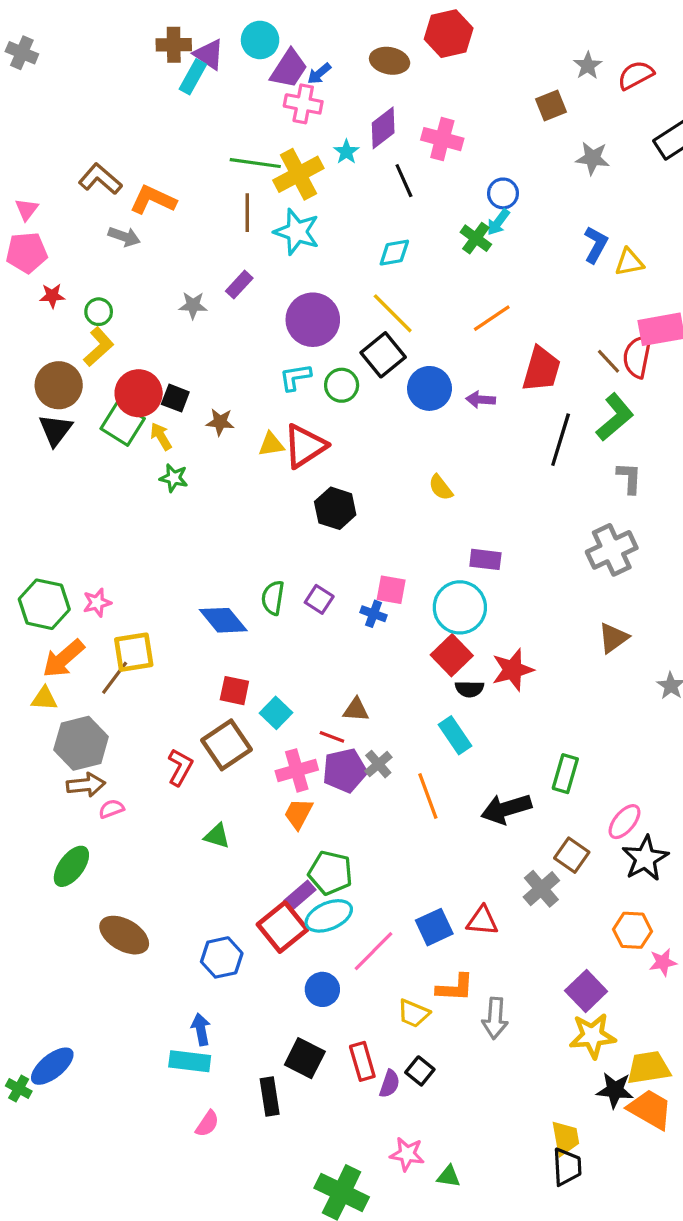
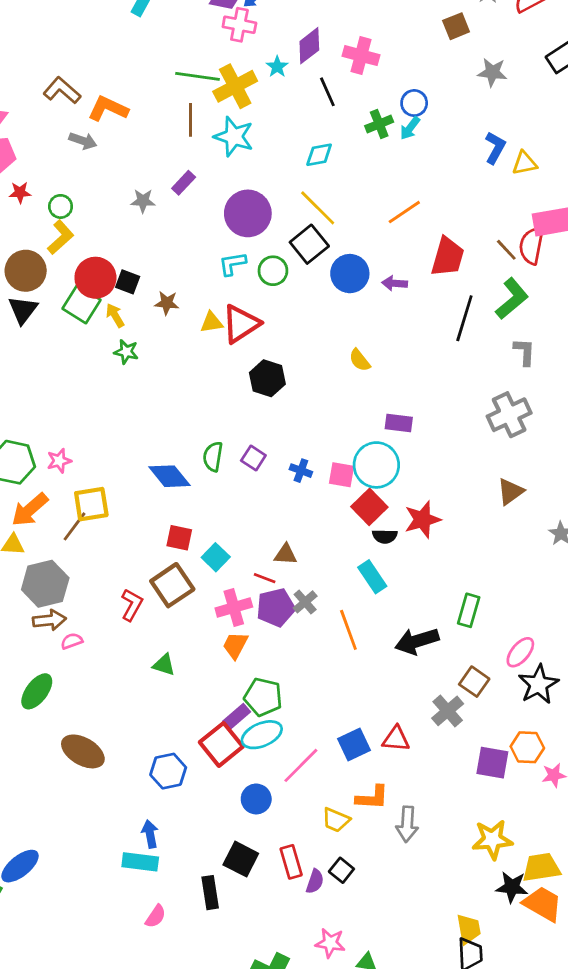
green cross: (476, 238) -> (379, 124), moved, turned 32
pink square: (391, 590) -> (341, 475), moved
purple square: (586, 991) -> (492, 763), moved, turned -36

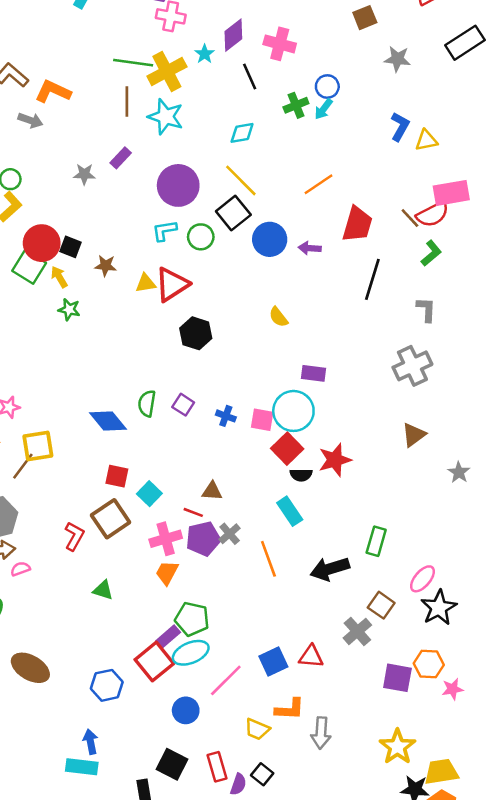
red semicircle: (531, 246) -> (433, 214), turned -128
green L-shape: (512, 299) -> (431, 253), moved, size x0.7
yellow star: (492, 840) -> (397, 747), turned -30

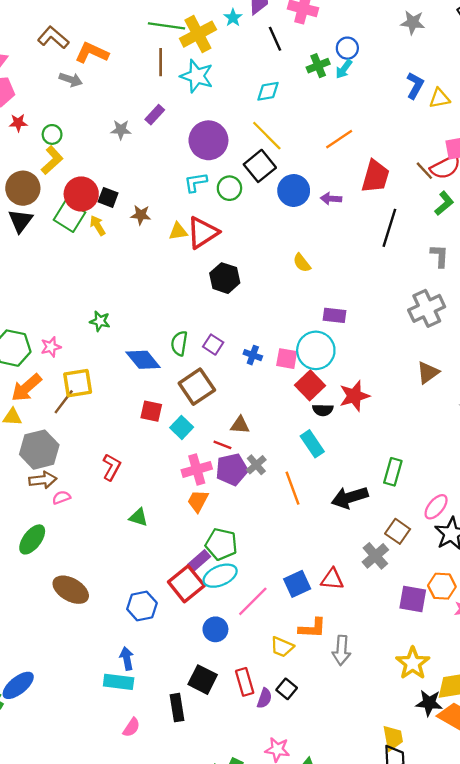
green star: (69, 309) -> (100, 321), moved
brown square: (111, 519) -> (197, 387), moved

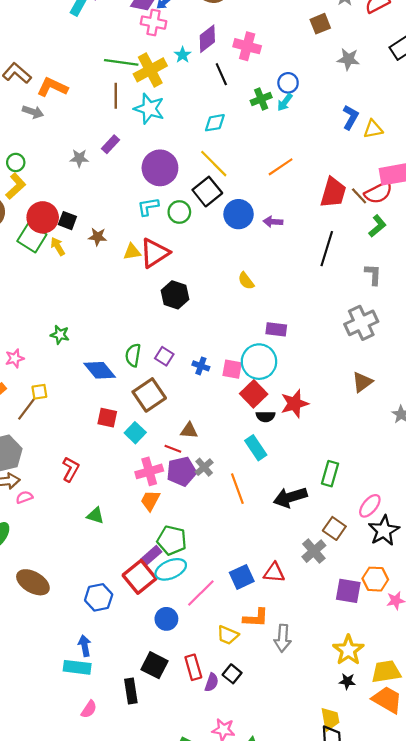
red trapezoid: (375, 176) -> (333, 193), moved
yellow square: (78, 383) -> (39, 392), size x0.6
black star: (429, 703) -> (347, 681), moved, size x0.7

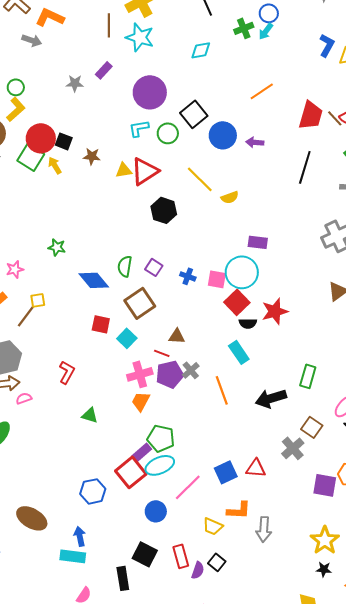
yellow line: (214, 164) -> (200, 179), moved
yellow semicircle: (246, 281) -> (230, 197), turned -72
brown ellipse: (33, 582) -> (32, 518), moved

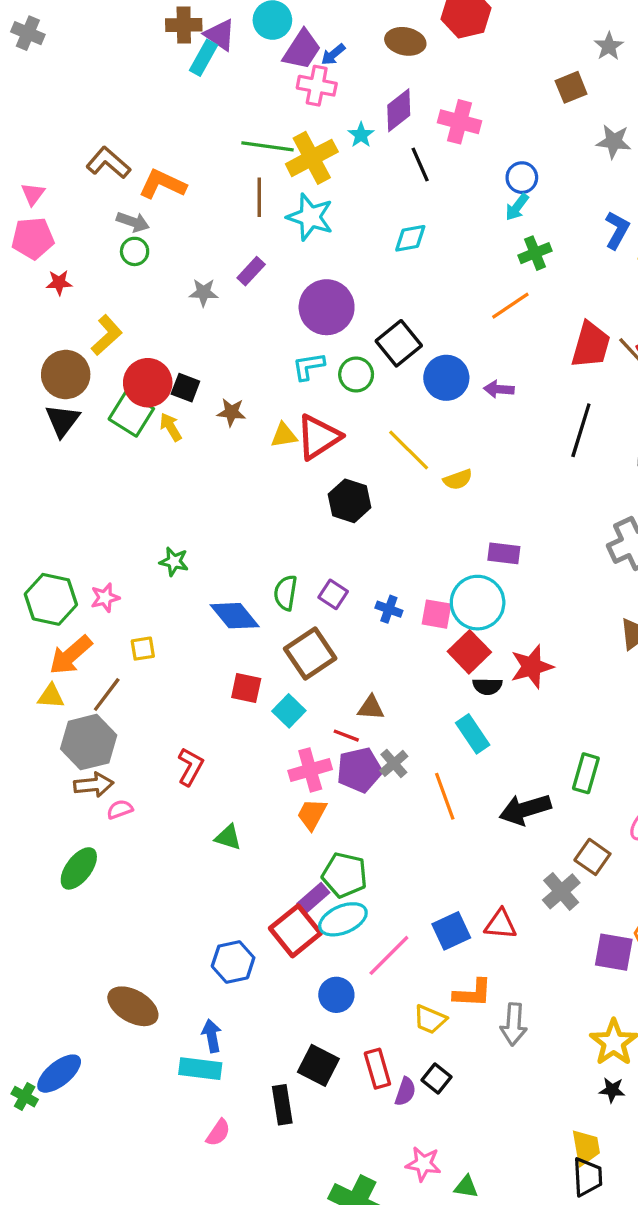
green cross: (244, 28) -> (535, 253), moved
green circle: (16, 87) -> (135, 251), moved
brown line: (26, 316) -> (107, 694), moved

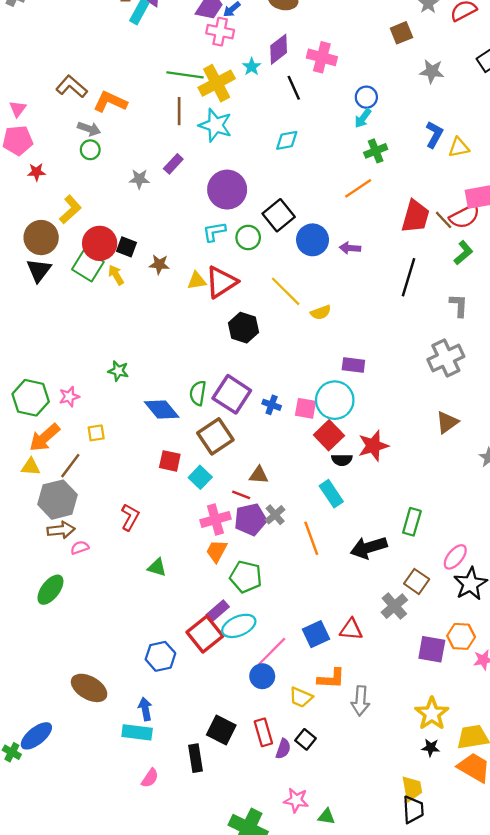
purple square: (333, 594) -> (232, 394), size x1.8
green pentagon: (345, 875) -> (246, 577), moved
blue circle: (336, 995) -> (262, 676), moved

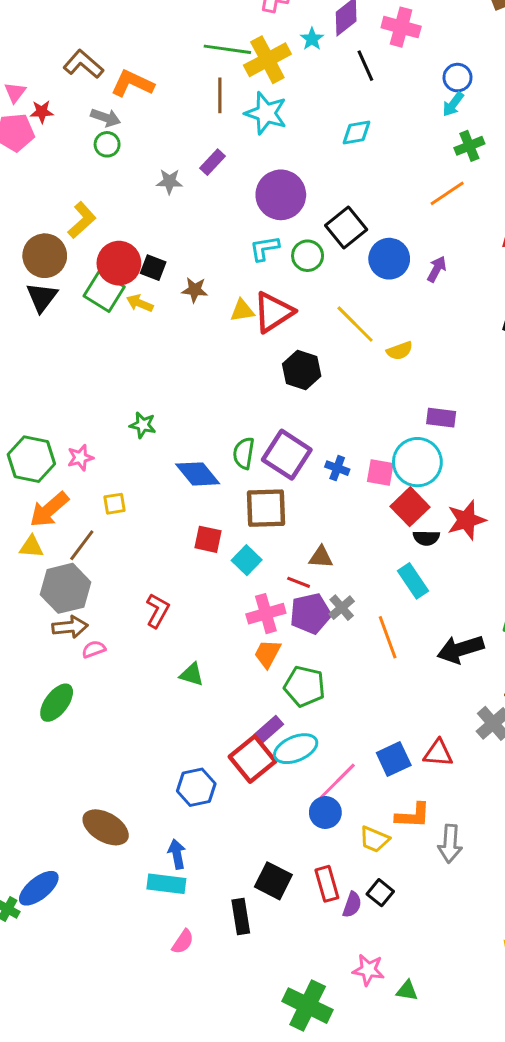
red star: (36, 172) -> (42, 112), moved
purple arrow: (350, 248) -> (437, 269), turned 114
yellow arrow: (116, 275) -> (140, 303), turned -36
brown square: (215, 436) -> (266, 508), turned 32

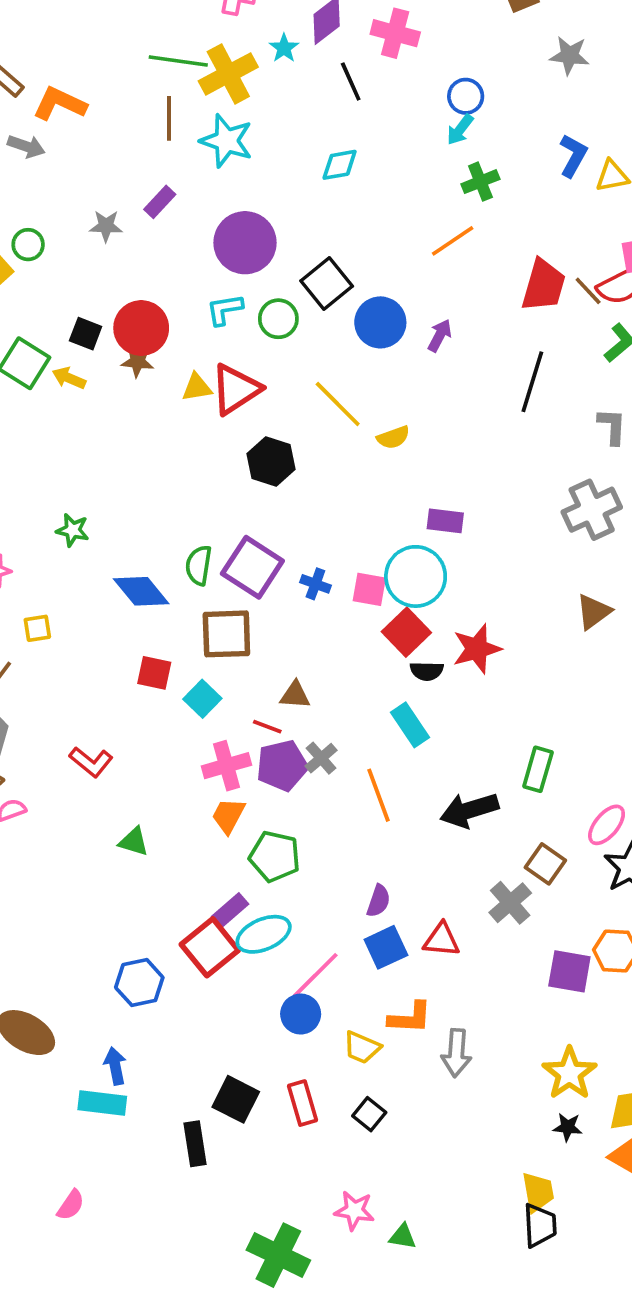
green circle: (107, 144) -> (28, 245), moved
red circle: (119, 263) -> (141, 328), moved
red L-shape: (158, 611) -> (91, 762), turned 100
purple semicircle: (352, 905) -> (379, 901), moved
pink semicircle: (183, 942) -> (71, 1205), moved

